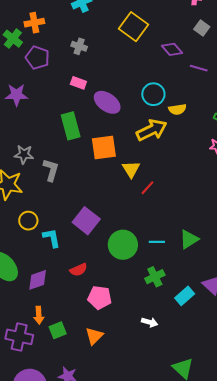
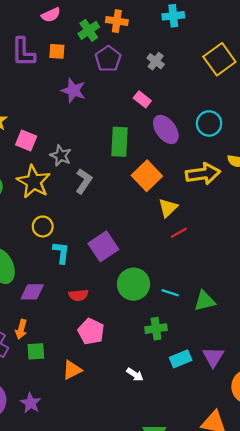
cyan circle: (153, 94) -> (209, 123), moved
orange square: (104, 148) -> (147, 176), turned 36

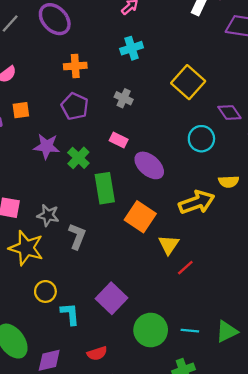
green cross: (89, 30) -> (78, 158), moved
cyan circle: (209, 123) -> (201, 139), moved

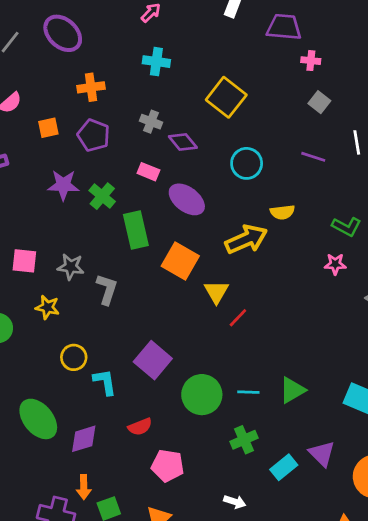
cyan cross: (132, 48) -> (156, 62), turned 30
orange square: (21, 110) -> (48, 128), moved
purple diamond: (229, 113) -> (183, 142), moved
yellow star: (26, 248) -> (47, 307), size x0.6

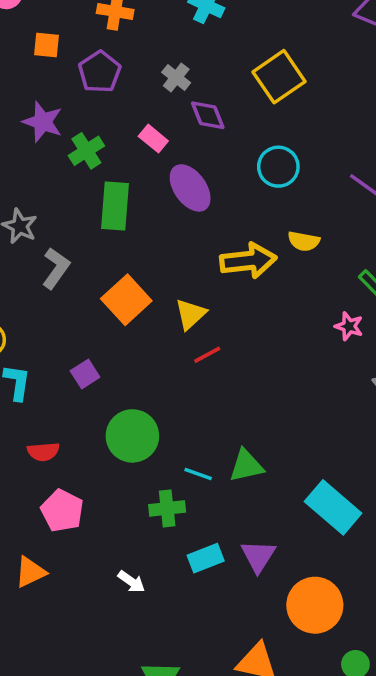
orange square: (180, 261) -> (126, 300), moved
purple square: (153, 360) -> (85, 374), size x0.6
cyan line: (248, 392) -> (198, 474), moved

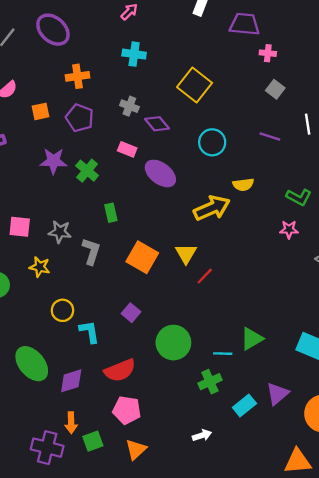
green rectangle: (115, 206) -> (111, 213), moved, size x0.6
red semicircle: (43, 452) -> (120, 370), size x1.5
pink pentagon: (62, 511) -> (127, 410), moved
purple triangle: (258, 556) -> (277, 394), turned 35
white arrow: (131, 582) -> (202, 435), turned -36

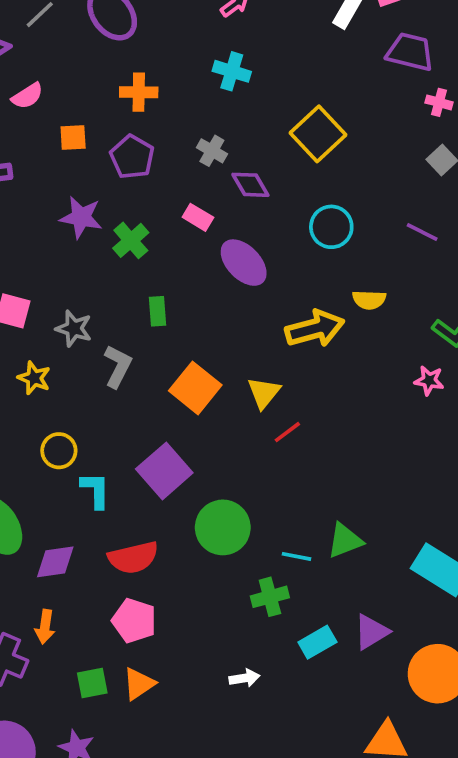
purple square: (131, 313) -> (164, 471), size x1.8
green square: (93, 441) -> (92, 683), moved

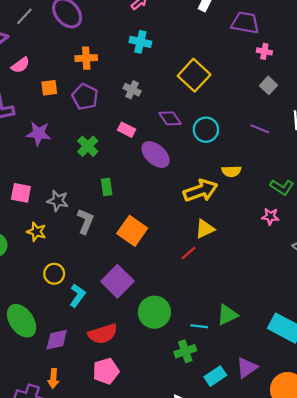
purple diamond: (250, 185) -> (170, 118), moved
purple star: (81, 217) -> (39, 134), moved
yellow triangle: (264, 393) -> (205, 229), moved, turned 30
cyan L-shape: (95, 490) -> (77, 296), turned 40
pink pentagon: (134, 621) -> (106, 371), turned -30

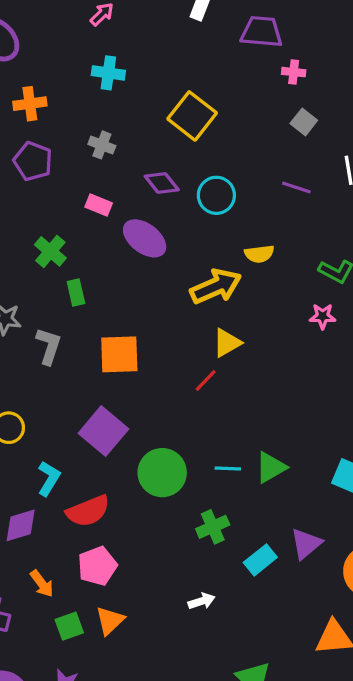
green cross: (88, 146) -> (50, 251), moved
orange square: (132, 231) -> (119, 354), turned -32
cyan L-shape: (77, 296) -> (49, 478), moved
cyan line: (199, 326) -> (228, 468), moved
orange arrow: (53, 378) -> (42, 584), moved, turned -36

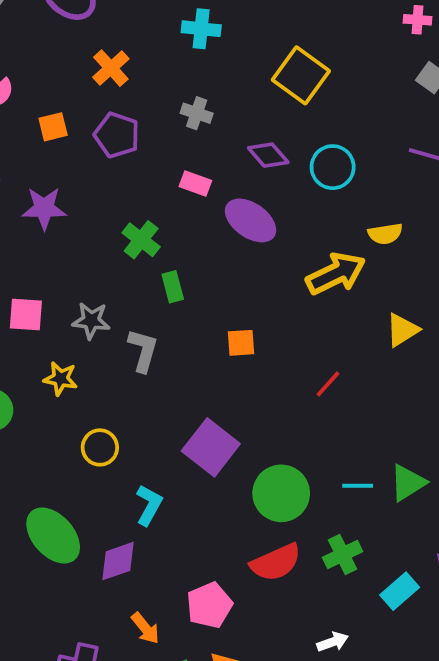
orange cross: (30, 104) -> (111, 68), turned -32
yellow triangle: (227, 343) -> (402, 330), moved
orange square: (119, 354) -> (241, 343), moved, size x0.6
red semicircle: (88, 511) -> (276, 562), moved

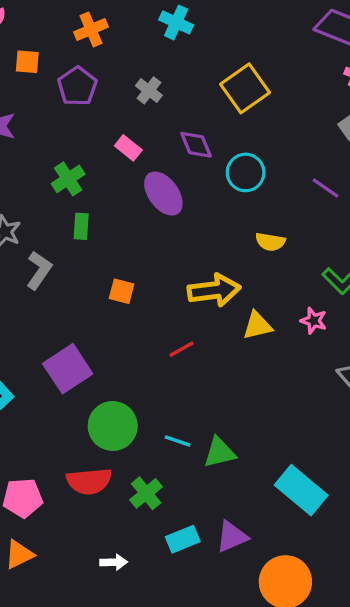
yellow arrow: (336, 274) -> (214, 290), moved
green cross: (343, 555) -> (146, 493), turned -32

